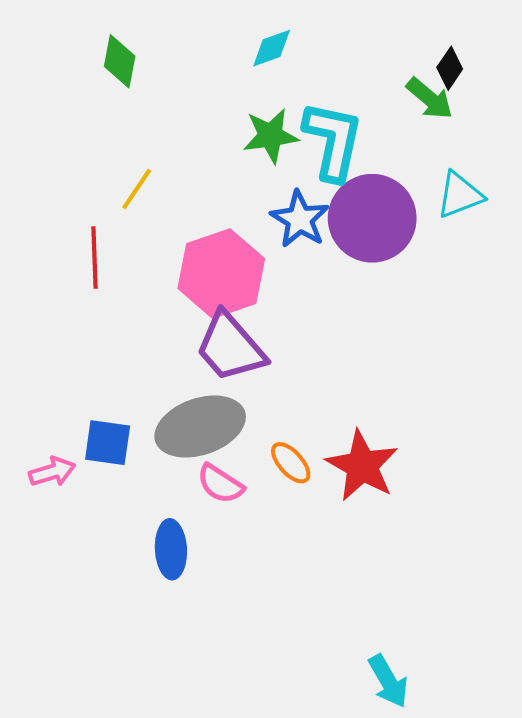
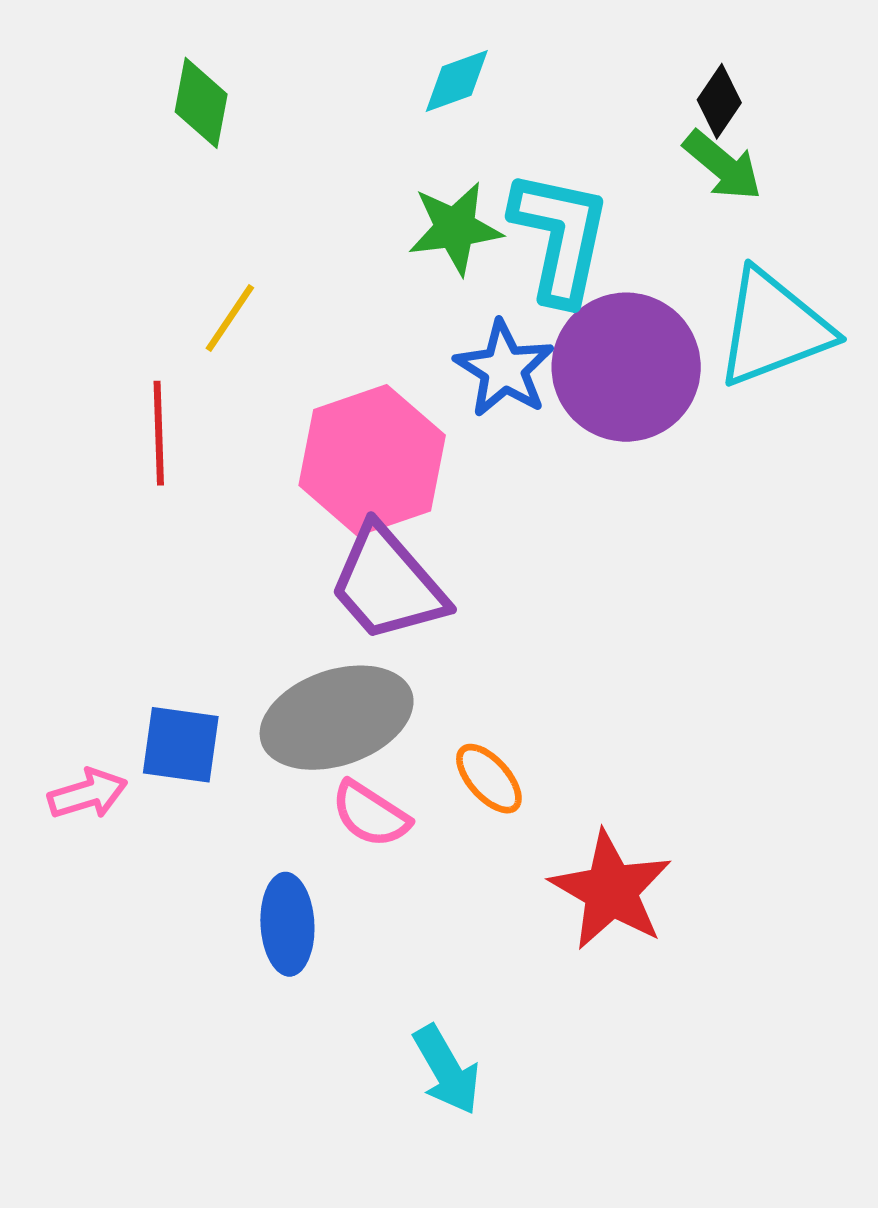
black diamond: (450, 68) -> (719, 101), moved
cyan triangle: (460, 195) -> (773, 328), size x1.5
red star: (362, 466) -> (611, 890), moved
cyan arrow: (388, 681) -> (447, 1070), moved

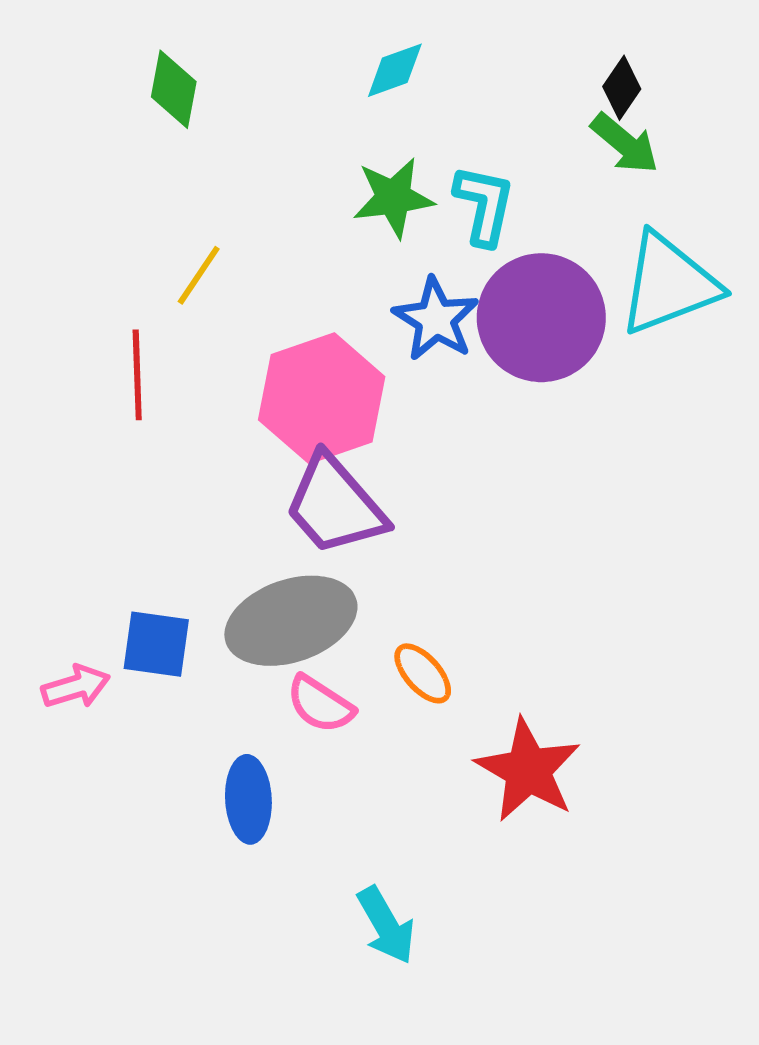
cyan L-shape: (560, 237) -> (484, 205), size x0.7

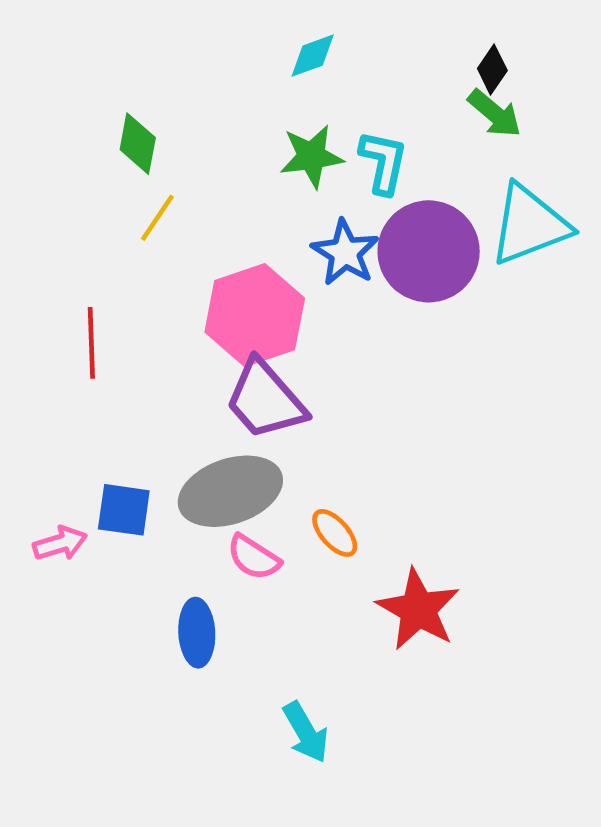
green diamond: (174, 89) -> (138, 144), moved
red line: (137, 375) -> (91, 343), moved

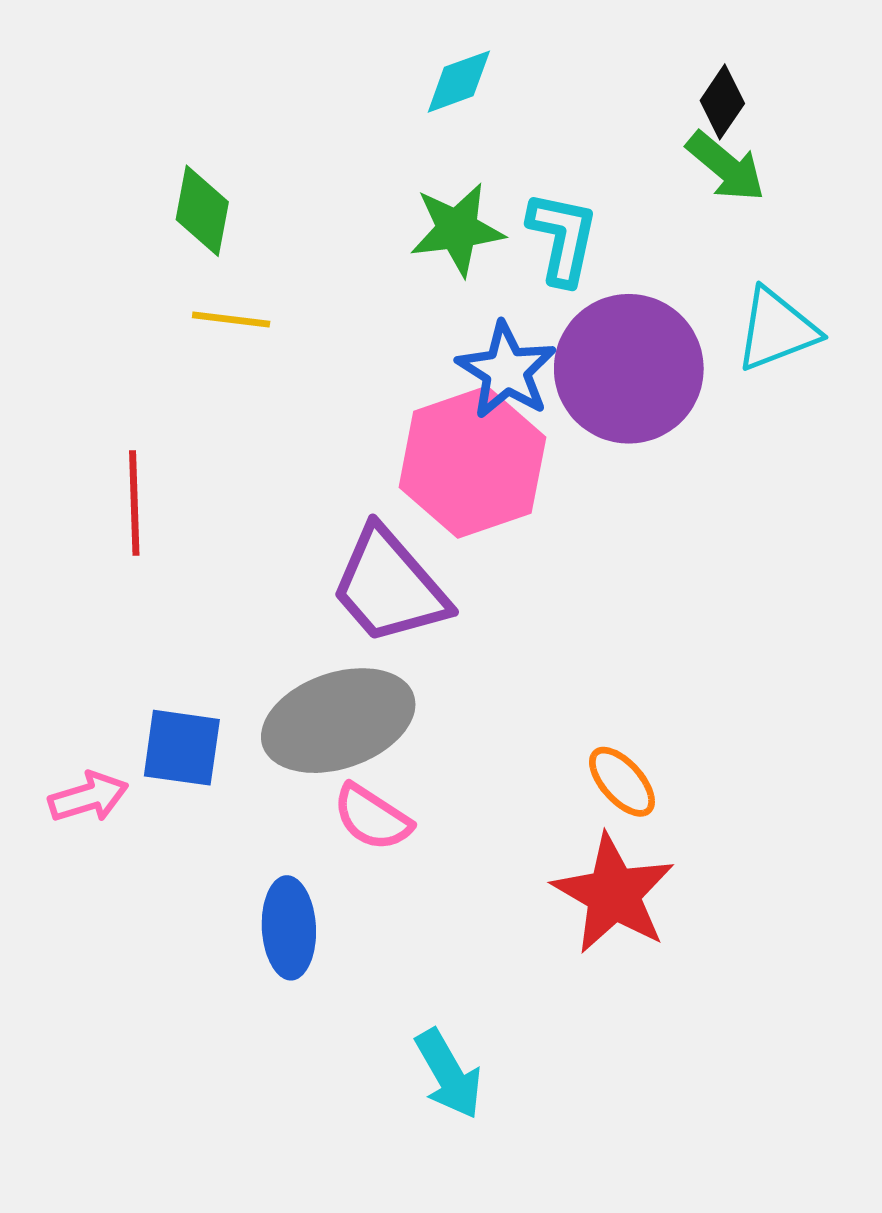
yellow line: (157, 218) -> (231, 319), turned 63
cyan triangle: (529, 225) -> (777, 330), size x0.7
pink hexagon: (255, 315) -> (472, 462), moved
orange ellipse: (335, 533) -> (622, 782), moved

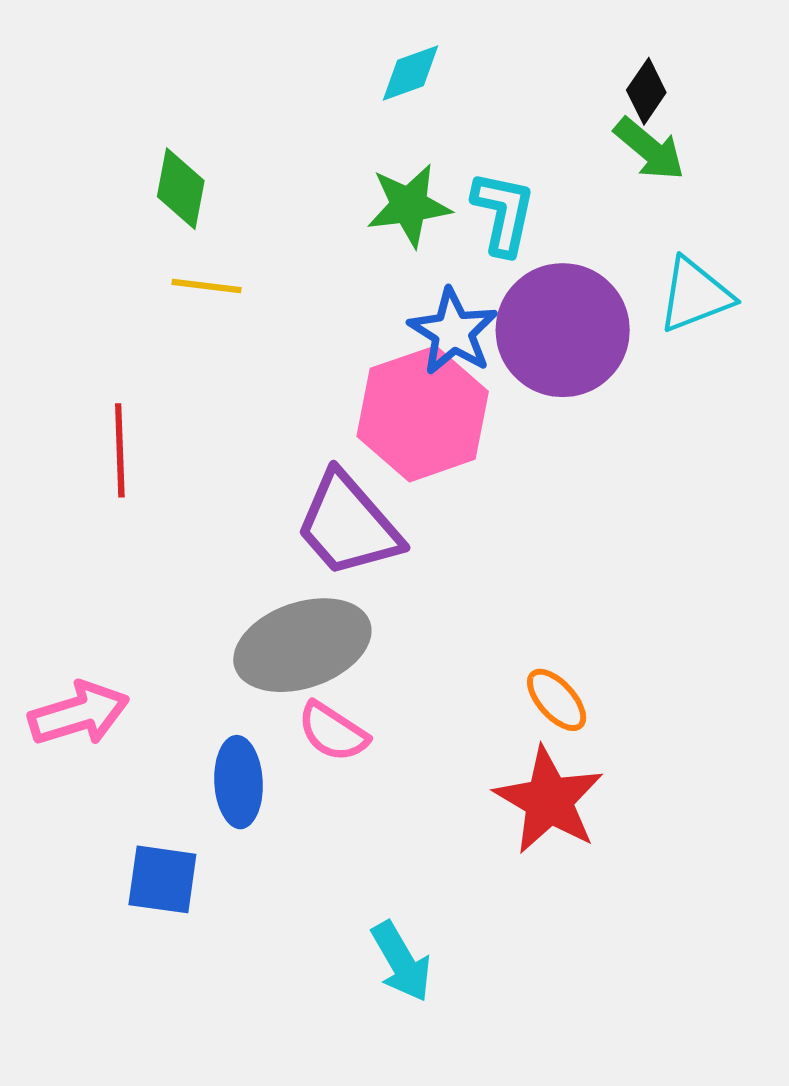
blue square: (182, 748) -> (162, 879), moved
pink arrow: (88, 797) -> (79, 714), size x1.4
blue ellipse: (289, 928) -> (239, 782), moved

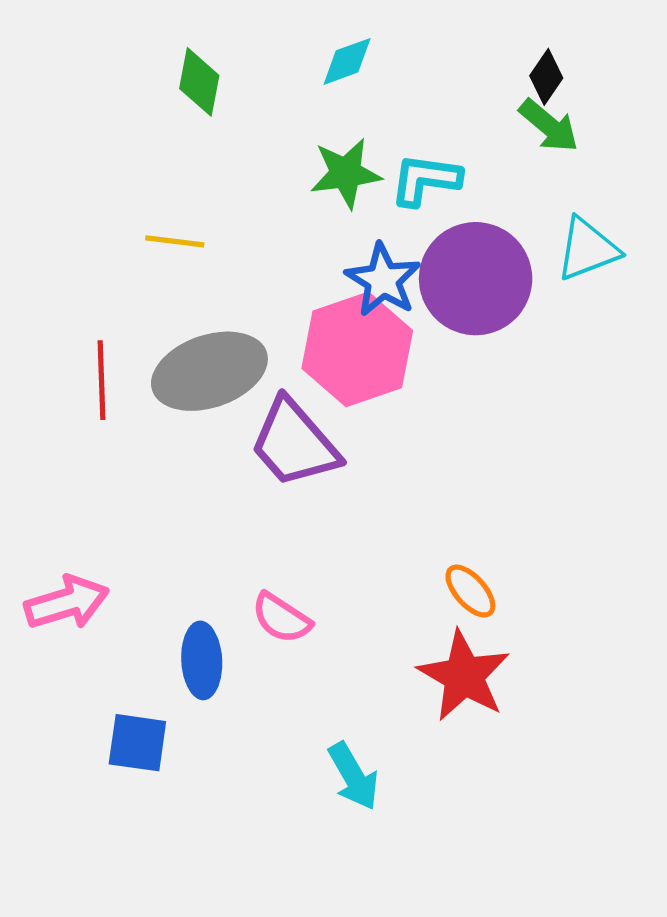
green diamond: (181, 189) -> (199, 82), moved
cyan L-shape: (503, 213) -> (425, 180), turned -94
gray ellipse: (302, 645) -> (209, 371), moved
cyan arrow: (401, 962) -> (353, 776), moved

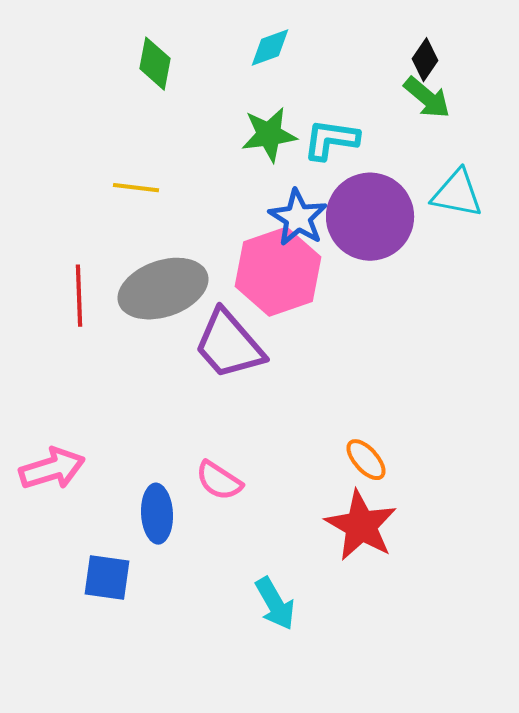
cyan triangle: (587, 249) -> (457, 194), turned 32

